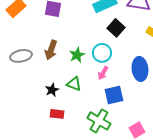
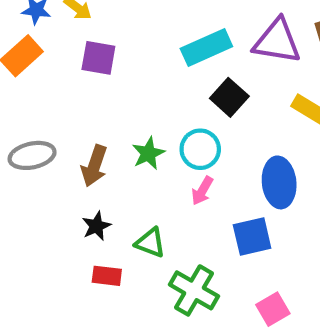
brown arrow: (51, 50) -> (94, 166), moved
green triangle: (74, 84) -> (150, 243), moved
blue square: (114, 95) -> (252, 236), moved

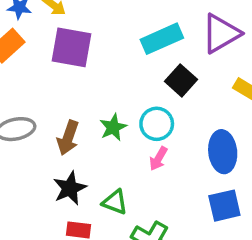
purple triangle: (277, 41) -> (221, 33), turned -39
purple square: (98, 58) -> (71, 47), size x1.4
black star: (96, 226) -> (70, 188), size x1.4
blue square: (252, 236) -> (224, 206), moved

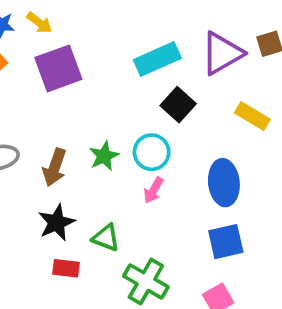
purple square: (71, 47) -> (58, 68), turned -30

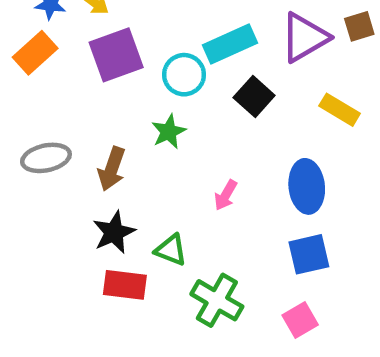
cyan circle: (152, 152) -> (184, 75), moved
green star: (104, 156) -> (169, 132), moved
red rectangle: (66, 268) -> (125, 285), size x1.4

